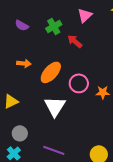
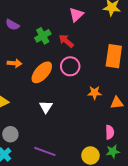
green cross: (54, 26) -> (43, 36), moved
pink circle: (79, 83) -> (70, 66), moved
white triangle: (55, 106) -> (46, 107), size x0.6

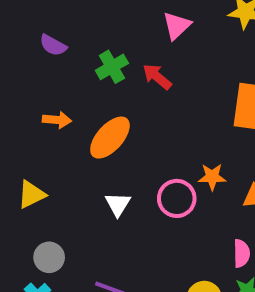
pink circle: (70, 66) -> (177, 198), moved

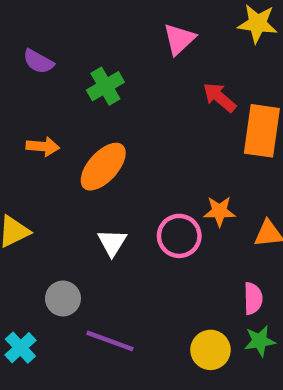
red arrow: (157, 77) -> (219, 97), moved
gray circle: (49, 257) -> (63, 298), moved

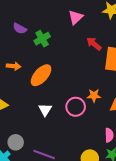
purple semicircle: (38, 62) -> (20, 28), moved
gray circle: (63, 298) -> (16, 142), moved

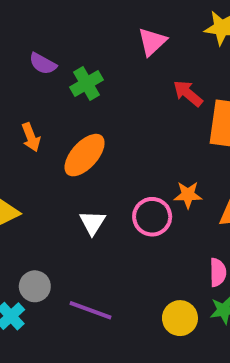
orange arrow: (14, 66) -> (31, 137), turned 64

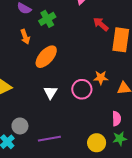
orange arrow: (31, 137) -> (25, 37), moved
purple line: (90, 310) -> (49, 139), turned -30

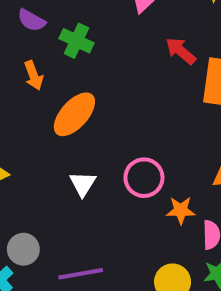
green cross: (47, 19) -> (76, 41), turned -35
orange star: (101, 78) -> (181, 210), moved

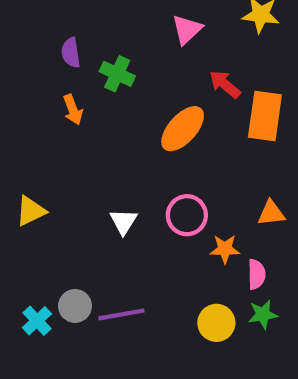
purple semicircle: (32, 20) -> (71, 53), turned 52
orange ellipse: (74, 114) -> (183, 129), moved
gray circle: (23, 249) -> (75, 306), moved

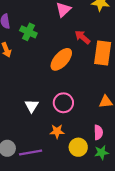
orange star: (225, 249) -> (57, 131), moved
yellow circle: (216, 323) -> (78, 147), moved

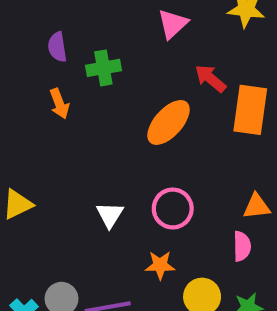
green cross: (28, 32) -> (103, 68), turned -35
pink semicircle: (98, 132) -> (242, 246), moved

